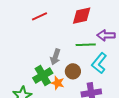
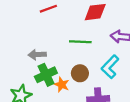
green line: (86, 45) -> (80, 42), moved
gray arrow: (55, 57) -> (37, 55), moved, turned 63

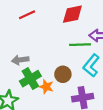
green line: (80, 42) -> (80, 45), moved

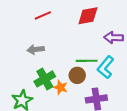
green line: (80, 45) -> (87, 61), moved
gray arrow: (20, 60) -> (36, 49), moved

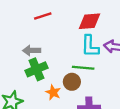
cyan L-shape: (106, 67) -> (90, 46), moved, turned -45
green cross: (45, 79) -> (36, 69), moved

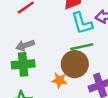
green cross: (36, 69) -> (23, 64), moved, turned 35
brown circle: (72, 82) -> (75, 64), size x1.5

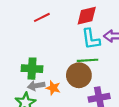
gray arrow: (25, 45) -> (36, 86), moved
orange star: (59, 80) -> (53, 88), moved

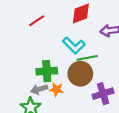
cyan L-shape: (91, 39) -> (74, 45), moved, turned -30
green cross: (32, 69) -> (47, 71), moved

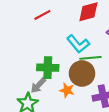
gray arrow: (39, 89) -> (38, 85), turned -35
orange star: (56, 89) -> (67, 90), moved

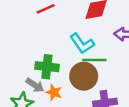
gray arrow: (38, 85) -> (35, 85), turned -105
orange star: (67, 90) -> (54, 92), moved

